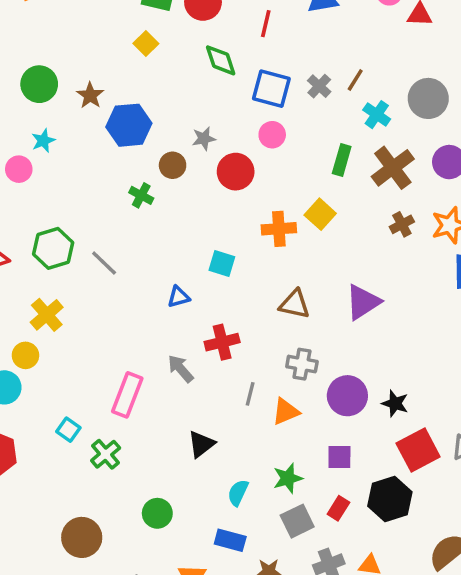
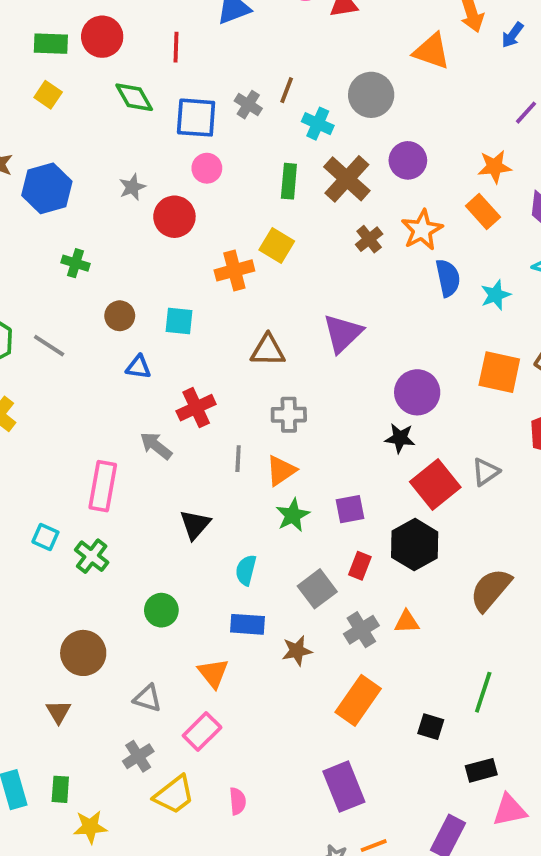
brown circle: (173, 165) -> (120, 316), moved
blue triangle: (179, 297) -> (138, 367), turned 35
purple circle: (347, 396) -> (417, 392), moved
green star: (288, 478) -> (293, 515), moved

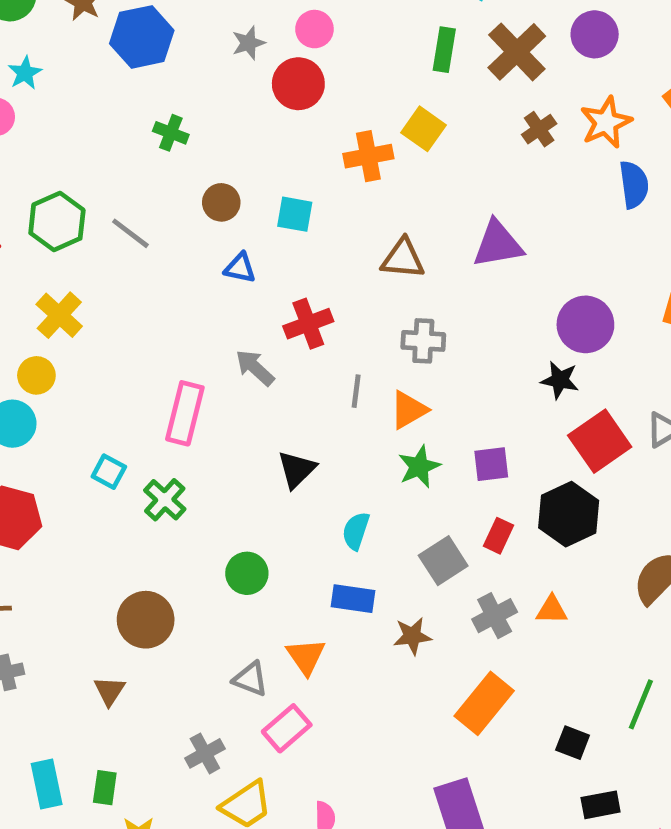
pink circle: (207, 168) -> (314, 29), moved
purple triangle: (343, 333) -> (498, 244), turned 30
gray triangle: (148, 698) -> (250, 679), moved
black rectangle: (481, 770) -> (601, 805), moved

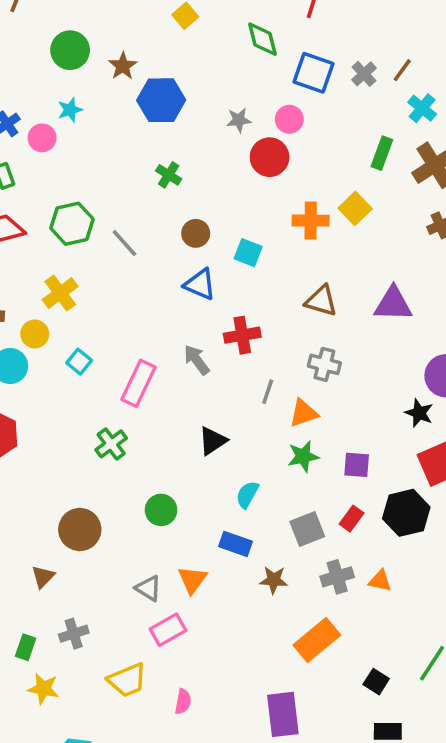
blue triangle: (240, 268) -> (200, 284), size x1.4
cyan square: (109, 472) -> (79, 362), moved
gray cross: (205, 753) -> (74, 634), moved

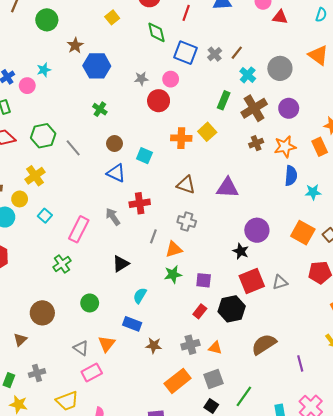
green circle: (70, 50) -> (47, 20), moved
gray square: (307, 529) -> (213, 379), moved

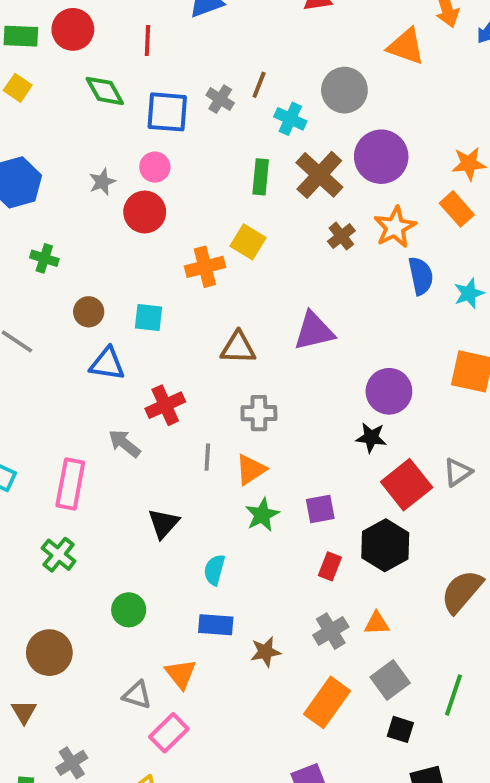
purple circle: (289, 108) -> (381, 157), size x1.4

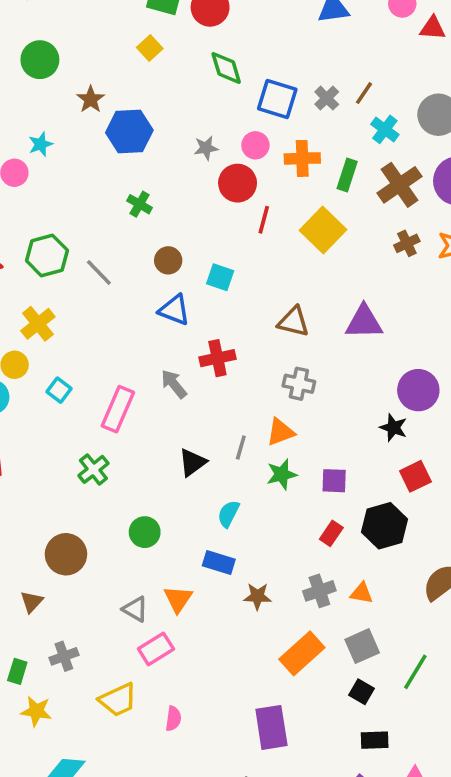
red line: (147, 41) -> (264, 220), moved
yellow square: (248, 242) -> (323, 230), size x1.4
orange cross: (205, 267) -> (302, 158), moved
gray line: (207, 457) -> (241, 447), moved
red square: (407, 485) -> (415, 476), size x0.7

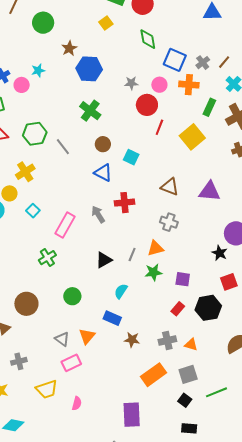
orange cross: (302, 158) -> (189, 85), moved
green cross: (140, 204) -> (90, 111), size x1.5
green line: (415, 672) -> (216, 392), turned 30

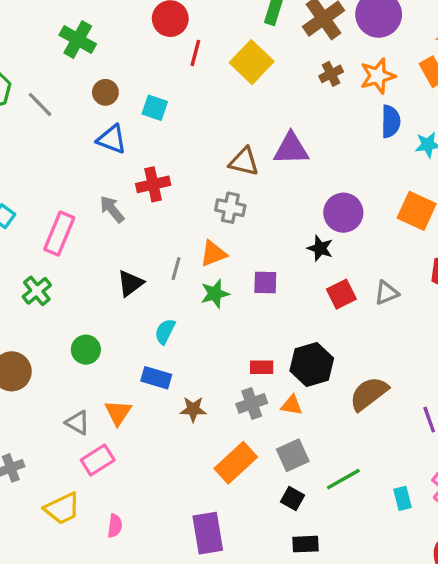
brown triangle: (170, 187) -> (244, 162), moved
purple square: (183, 279) -> (265, 283), moved
black hexagon: (208, 308) -> (312, 364), moved
red rectangle: (178, 309) -> (262, 367), moved, turned 56

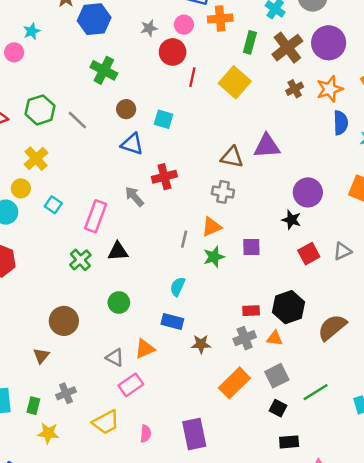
black triangle: (130, 283) -> (118, 251), moved, turned 35
orange triangle: (118, 413) -> (145, 349), turned 35
purple rectangle: (208, 533) -> (194, 434), moved

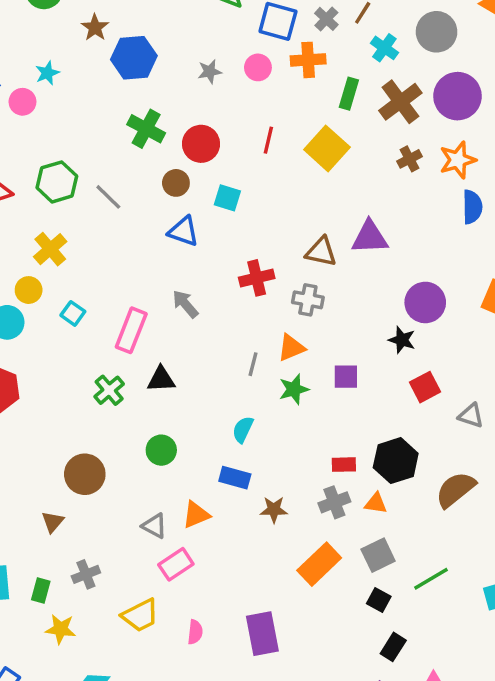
red circle: (173, 52) -> (201, 144), moved
red cross: (164, 177) -> (257, 278), moved
gray triangle: (342, 251) -> (471, 416), moved, turned 42
black rectangle: (289, 442) -> (393, 647), turned -54

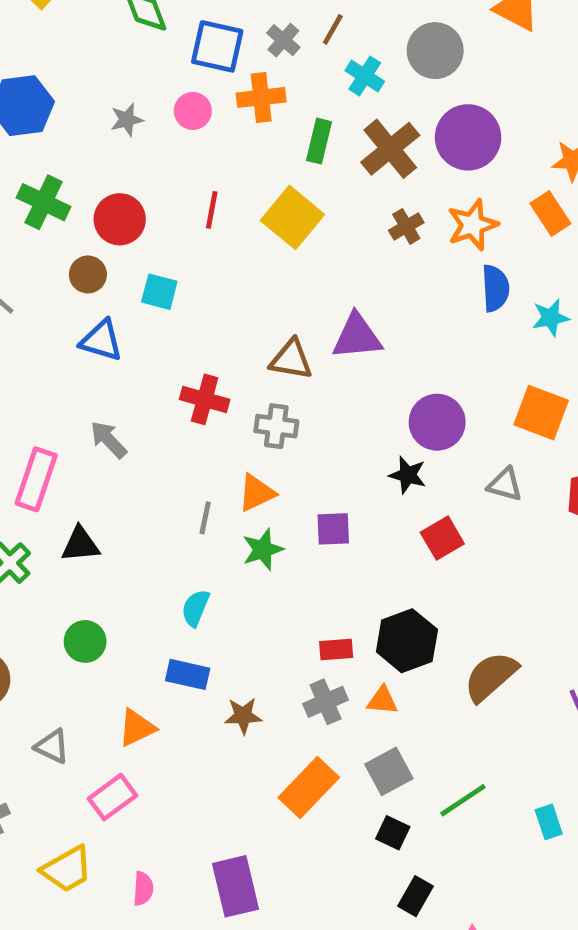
red cross: (257, 278) -> (205, 399), turned 32
gray triangle: (471, 416) -> (505, 484), moved
gray triangle: (154, 526) -> (52, 746), moved

